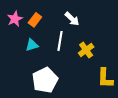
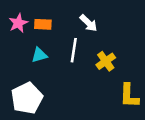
orange rectangle: (35, 20) -> (43, 24), turned 56
white pentagon: (45, 80) -> (27, 98), moved

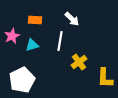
pink star: (18, 23) -> (12, 36), moved
yellow cross: (106, 61) -> (79, 62), moved

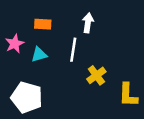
white arrow: (72, 19) -> (88, 23), turned -126
white pentagon: (22, 80) -> (27, 97), turned -30

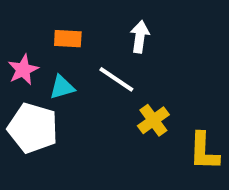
white line: (73, 50) -> (116, 79), turned -65
white pentagon: (27, 97) -> (33, 128), moved

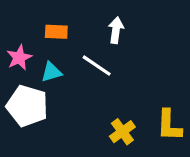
yellow cross: (153, 120) -> (122, 132), moved

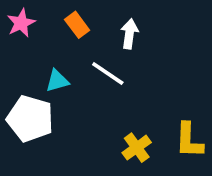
orange rectangle: (56, 32) -> (77, 25), moved, turned 50
pink star: (19, 58) -> (21, 23), moved

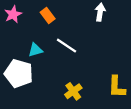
white arrow: (129, 34) -> (100, 12), moved
yellow cross: (137, 148) -> (73, 91), moved

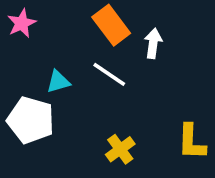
white arrow: (100, 12) -> (153, 43), moved
orange rectangle: (48, 15) -> (111, 25), moved, size x1.5

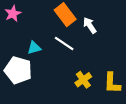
white arrow: (153, 43) -> (90, 25), turned -42
yellow cross: (120, 149) -> (83, 80), moved

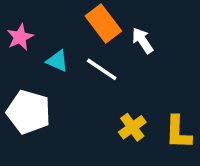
pink star: (13, 14) -> (20, 37), moved
cyan triangle: (34, 48) -> (57, 61), moved, turned 40

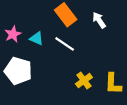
pink star: (20, 37) -> (13, 34), moved
white arrow: (143, 40) -> (99, 20), moved

